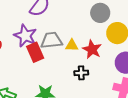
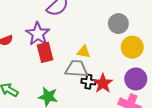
gray trapezoid: (52, 40) -> (76, 69), moved
red star: (92, 49) -> (103, 83), moved

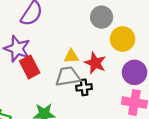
red star: (103, 83) -> (95, 63), moved

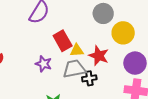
purple star: (17, 49) -> (44, 64), moved, size x0.7
red rectangle: (30, 67) -> (63, 41), moved

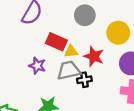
gray circle: (103, 13) -> (85, 15), moved
red rectangle: (63, 41) -> (56, 42), turned -36

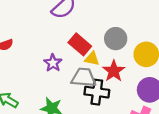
gray circle: (85, 15) -> (116, 39), moved
black cross: (84, 80) -> (97, 92), size x1.5

